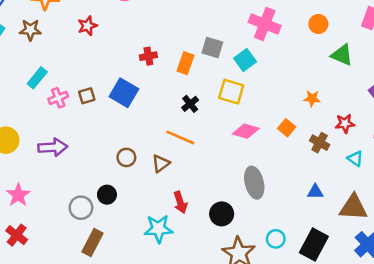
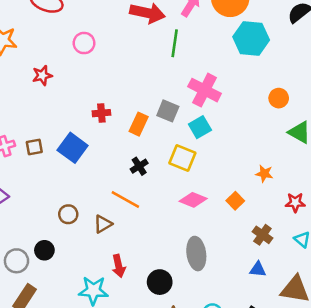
pink cross: (265, 24) -> (205, 90), moved
brown cross: (320, 143) -> (262, 235), moved

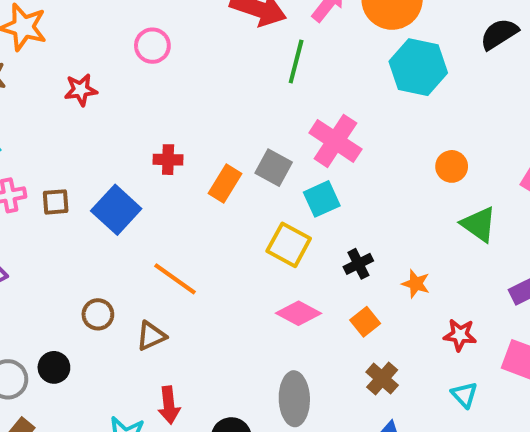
black cross: (139, 166) -> (358, 264), moved
orange line: (125, 200) -> (175, 279), moved
brown cross: (262, 235) -> (382, 379), moved

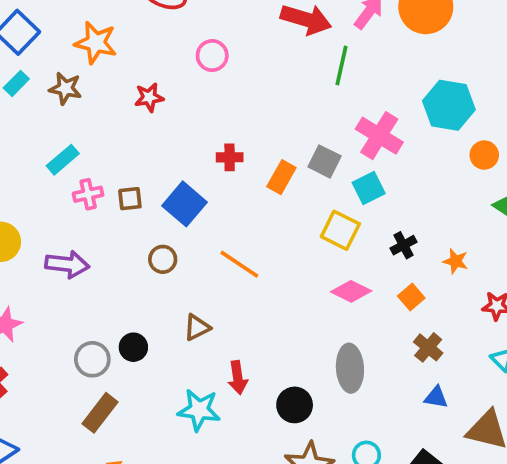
cyan hexagon: (418, 67) -> (449, 105), moved
brown circle: (98, 314) -> (163, 259), moved
brown triangle: (151, 336) -> (197, 327), moved

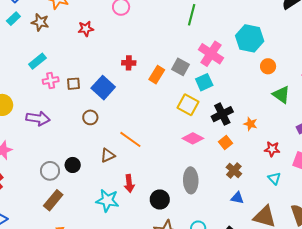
black cross: (403, 245) -> (222, 114), size x1.5
orange line: (239, 264) -> (130, 139), moved

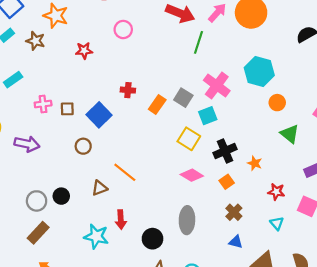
cyan rectangle: (37, 61) -> (13, 80), moved

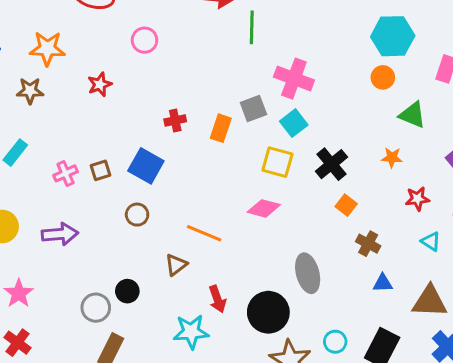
cyan hexagon: (259, 71) -> (393, 36), moved
gray square: (183, 98) -> (253, 109), turned -36
orange star: (255, 163) -> (392, 158), moved
pink diamond: (192, 175) -> (264, 208), moved
black circle: (153, 239) -> (268, 312), size x1.4

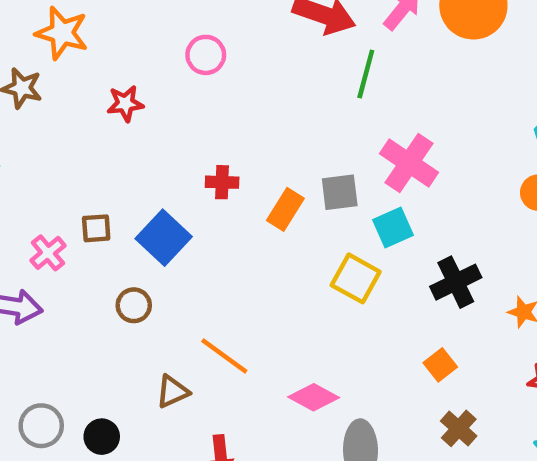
black cross: (331, 164) -> (456, 282), moved
pink cross: (66, 173) -> (48, 253), moved, turned -30
pink diamond: (264, 208) -> (314, 397), moved
black circle: (127, 291) -> (102, 437), moved

